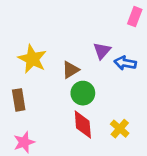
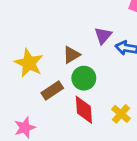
yellow star: (32, 59) -> (29, 63), moved
brown rectangle: (19, 100) -> (52, 91), moved, turned 65

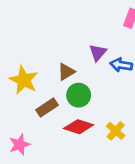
red diamond: (84, 110) -> (79, 127), turned -68

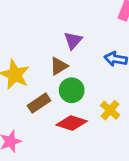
purple triangle: (98, 53) -> (73, 40), moved
yellow cross: (116, 131) -> (110, 110), moved

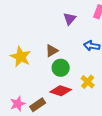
purple triangle: (73, 40) -> (70, 19), moved
brown rectangle: (39, 103) -> (38, 105), moved

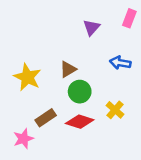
brown rectangle: (38, 105) -> (46, 118), moved

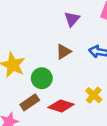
brown triangle: (68, 69) -> (64, 52), moved
green circle: (80, 92) -> (42, 78), moved

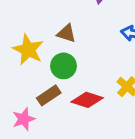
brown triangle: (64, 52) -> (66, 33), moved, turned 49

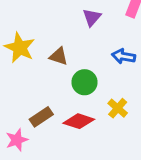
yellow star: (28, 50) -> (20, 48), moved
green circle: (64, 66) -> (85, 82), moved

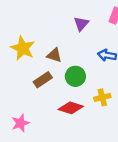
yellow cross: (118, 108) -> (102, 97), turned 35
brown rectangle: (41, 117) -> (43, 80), moved

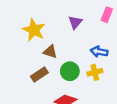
yellow star: (23, 48) -> (34, 30), moved
yellow cross: (102, 97) -> (95, 72), moved

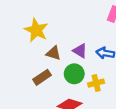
purple triangle: (75, 22) -> (80, 51), moved, turned -40
yellow cross: (95, 72) -> (96, 83), moved

